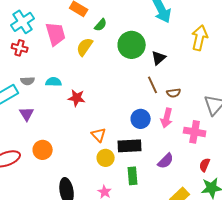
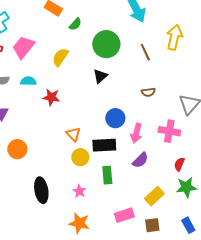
pink trapezoid: (56, 34) -> (23, 47), moved, turned -125
yellow semicircle: (85, 47) -> (60, 57), moved
black triangle: (159, 58) -> (100, 76), moved
brown line: (153, 85) -> (145, 52), moved
pink arrow: (167, 118) -> (136, 133), moved

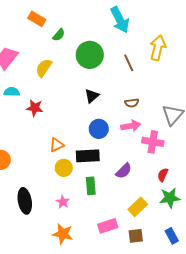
black triangle: (100, 76) -> (92, 96), moved
pink arrow: (136, 133) -> (131, 126), moved, turned -114
orange triangle: (73, 134) -> (57, 145), turned 49

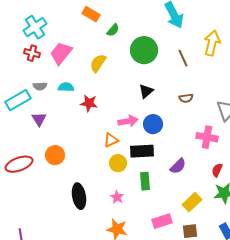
pink arrow: (131, 126) -> (128, 121), moved

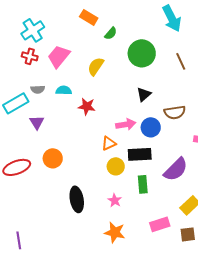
brown semicircle: (186, 98) -> (175, 112), moved, size x1.5
purple semicircle: (178, 166) -> (176, 169), size x1.5

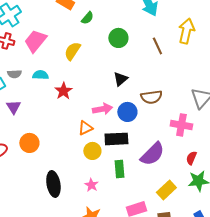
green circle: (142, 53) -> (118, 38), size x0.7
red star: (87, 106) -> (63, 91), turned 30

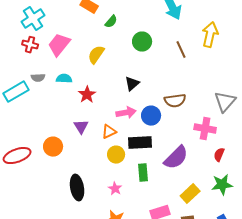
black triangle: (120, 79) -> (132, 84), moved
purple triangle: (13, 107) -> (81, 127), moved
red semicircle: (191, 158) -> (219, 155), moved

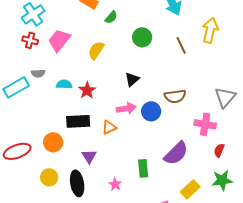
cyan semicircle: (64, 79) -> (64, 84), moved
purple triangle: (81, 127) -> (89, 156), moved
black rectangle: (140, 143) -> (78, 121), moved
yellow circle: (116, 155) -> (49, 177), moved

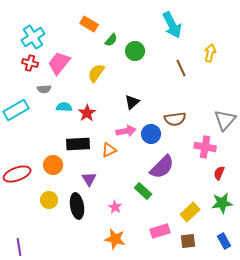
yellow arrow: (210, 30) -> (210, 53), size x0.7
green circle: (142, 37) -> (135, 51), moved
gray semicircle: (38, 73) -> (44, 89), moved
purple semicircle: (176, 153) -> (162, 167), moved
green rectangle: (143, 168) -> (143, 191), turned -42

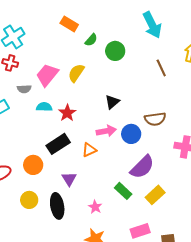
pink trapezoid: (59, 63) -> (47, 75), moved
black rectangle: (78, 144) -> (58, 144), turned -30
yellow rectangle: (190, 212) -> (155, 195), moved

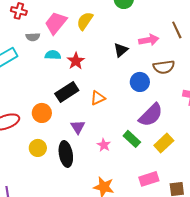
brown line: (161, 68) -> (177, 30), moved
pink arrow: (106, 131) -> (149, 40), moved
pink star: (95, 207) -> (104, 145), moved

